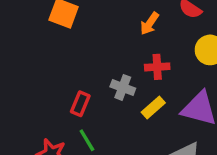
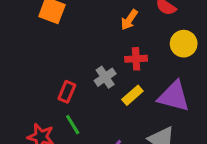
gray cross: (123, 87) -> (105, 77), turned 35

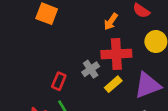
red cross: (136, 59) -> (116, 54), size x1.6
purple triangle: (174, 96) -> (148, 85), turned -36

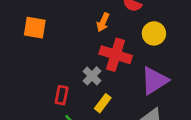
red cross: (116, 54) -> (116, 55), turned 32
yellow rectangle: (113, 84) -> (103, 103), moved

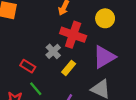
red rectangle: (62, 95) -> (28, 66), turned -72
yellow rectangle: (103, 103) -> (69, 68), moved

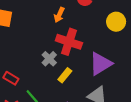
yellow circle: (105, 18) -> (116, 22), moved
red rectangle: (28, 66) -> (11, 78), moved

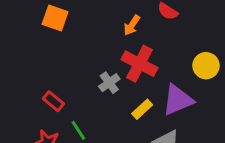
yellow circle: (116, 22) -> (206, 66), moved
yellow rectangle: (65, 75) -> (142, 109), moved

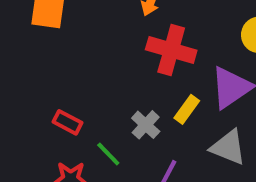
gray cross: (109, 83) -> (146, 125), moved

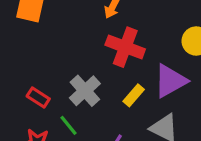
gray cross: (146, 125) -> (85, 91), moved, size x1.4

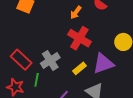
red rectangle: (38, 98) -> (21, 60), size x1.5
green line: (68, 125) -> (37, 80), turned 40

